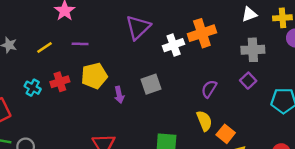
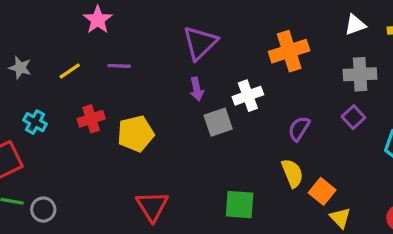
white cross: (174, 45) -> (248, 96), moved
yellow pentagon: (94, 76) -> (136, 134), moved
cyan cross: (33, 88) -> (35, 122), moved
purple arrow: (119, 95) -> (197, 89), moved

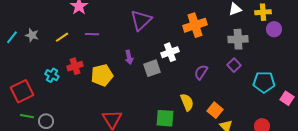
purple arrow: (197, 89) -> (129, 57), moved
cyan cross: (35, 122) -> (52, 75), moved
yellow semicircle: (292, 173) -> (187, 102), moved

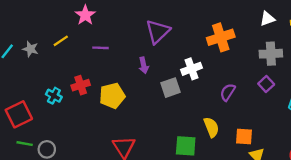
yellow line: (62, 37) -> (61, 41), moved
purple arrow: (129, 57) -> (144, 65), moved
orange square: (215, 110) -> (244, 137), turned -35

